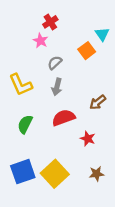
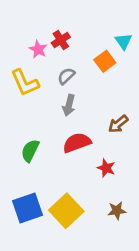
red cross: (50, 22) -> (61, 40), moved
pink star: (40, 41) -> (38, 49), moved
yellow L-shape: (21, 85) -> (25, 83), moved

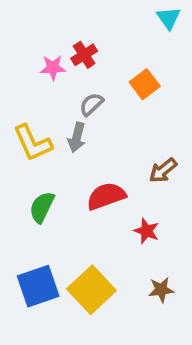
cyan triangle: (123, 41) -> (169, 18), moved
pink star: (38, 49) -> (53, 68), turned -30
yellow L-shape: (25, 83) -> (33, 143), moved
gray arrow: (69, 105) -> (77, 137), moved

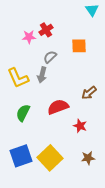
orange square: (145, 84) -> (79, 46), turned 35

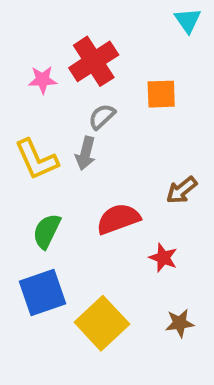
red cross: (46, 30) -> (94, 61), size x1.6
pink star: (29, 37) -> (43, 80), moved
blue square: (21, 156) -> (43, 292), moved

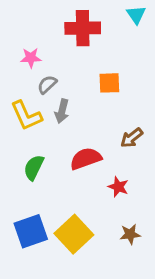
red cross: (94, 61) -> (83, 28), moved, turned 32
orange square: (161, 94) -> (109, 83), moved
gray semicircle: (102, 117) -> (47, 84), moved
blue square: (43, 292) -> (31, 231), moved

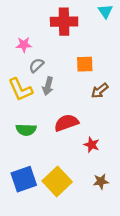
brown arrow: (132, 138) -> (100, 91), moved
green semicircle: (34, 167) -> (26, 130), turned -114

